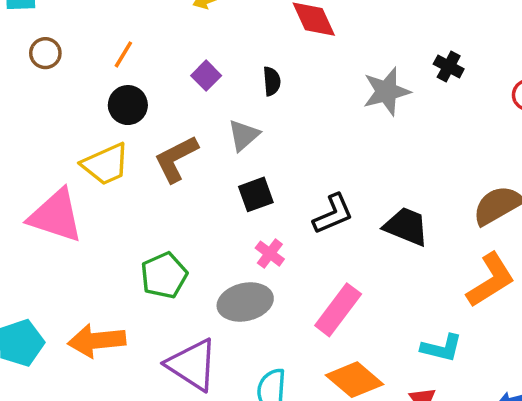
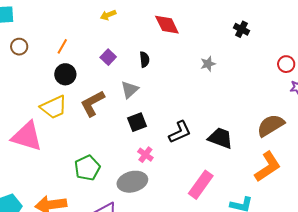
black cross: (449, 66) -> (242, 29), moved
gray star: (386, 91) -> (208, 64), size x0.6
pink rectangle: (338, 310) -> (201, 185), moved

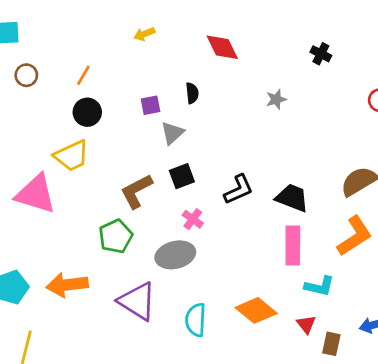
purple square: (108, 57) -> (150, 105), moved, turned 35
brown L-shape: (93, 103) -> (136, 191), moved
pink rectangle: (201, 185) -> (293, 246), moved, turned -36

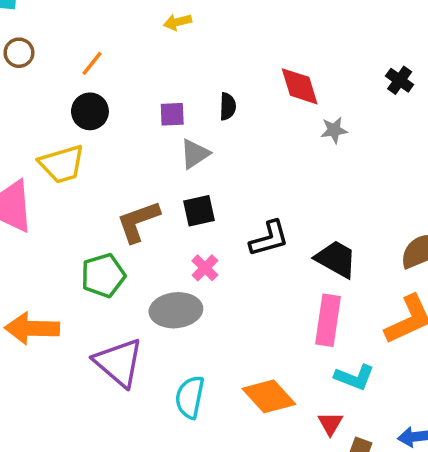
red diamond: (222, 47) -> (300, 86), moved

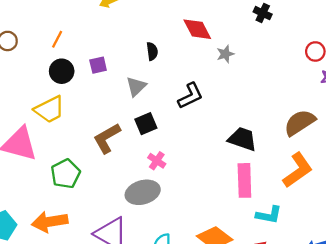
purple square: (172, 114) -> (98, 65), moved
black L-shape: (269, 238) -> (190, 96), moved
green pentagon: (103, 275) -> (65, 174), moved

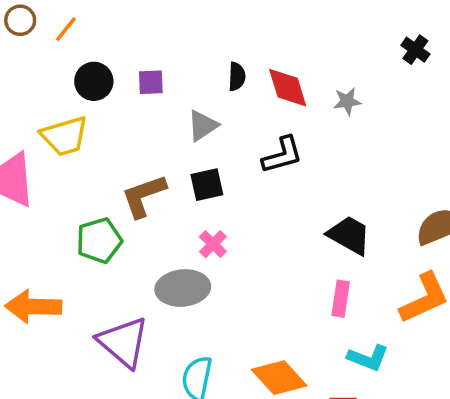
red diamond: (197, 29) -> (288, 88), moved
orange line: (57, 39) -> (66, 29), moved
green pentagon: (65, 174) -> (99, 240), moved
pink rectangle: (244, 180) -> (341, 299), size x0.7

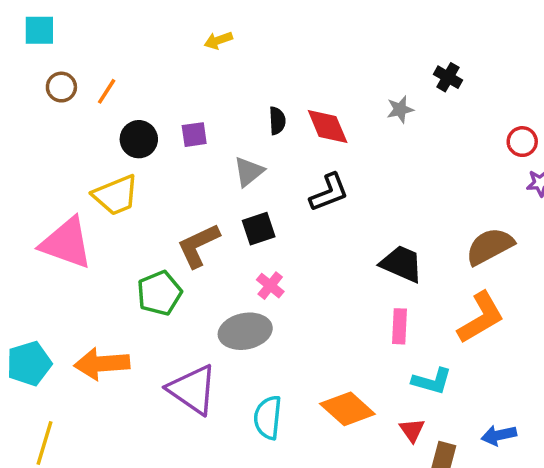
gray star: (347, 101) -> (400, 109), moved

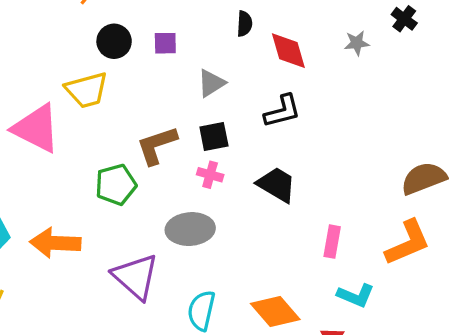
black semicircle: (277, 121) -> (244, 24), moved
black trapezoid: (402, 264) -> (277, 185), moved
pink cross: (270, 286) -> (210, 175), moved, turned -30

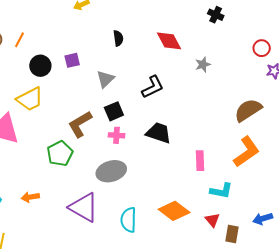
gray star: (357, 43) -> (203, 65), moved
red diamond: (288, 51) -> (169, 41), moved
orange arrow: (55, 243) -> (30, 197), size x0.6

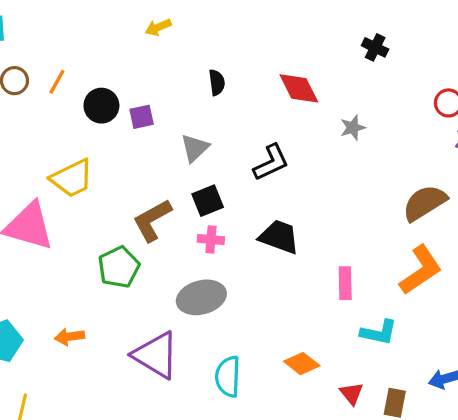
black circle: (40, 66) -> (101, 106), moved
orange diamond: (174, 211) -> (302, 364), size x0.7
red triangle: (212, 220) -> (352, 393), moved

